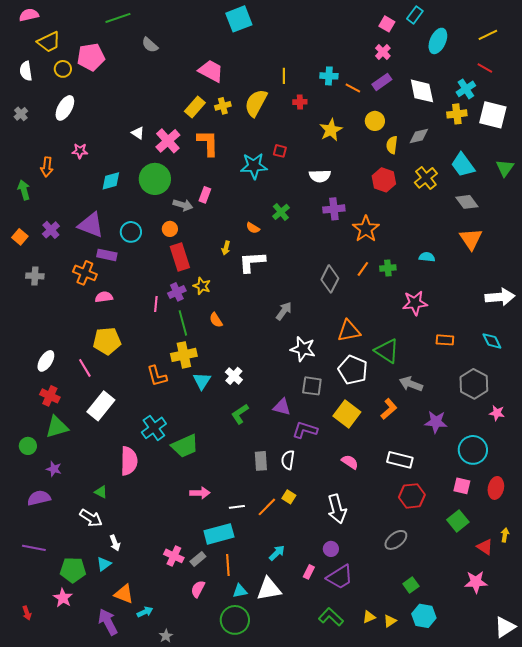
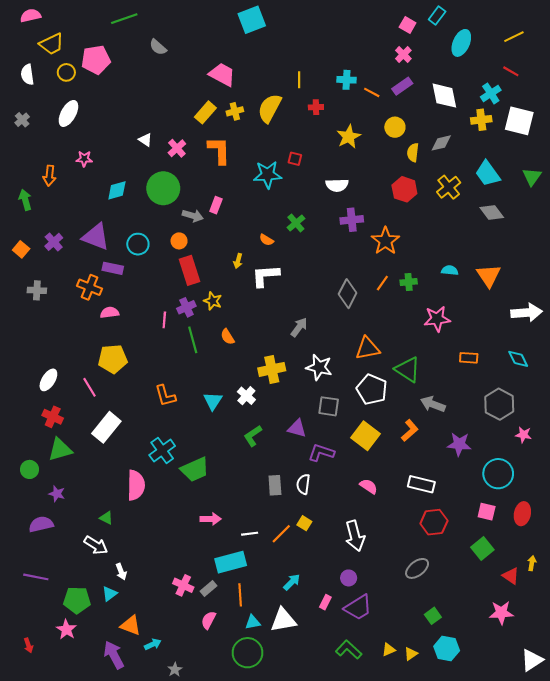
pink cross: (168, 141) -> (177, 148), size x0.7
orange triangle: (471, 239) -> (489, 276), moved
yellow cross: (184, 355) -> (272, 369), moved

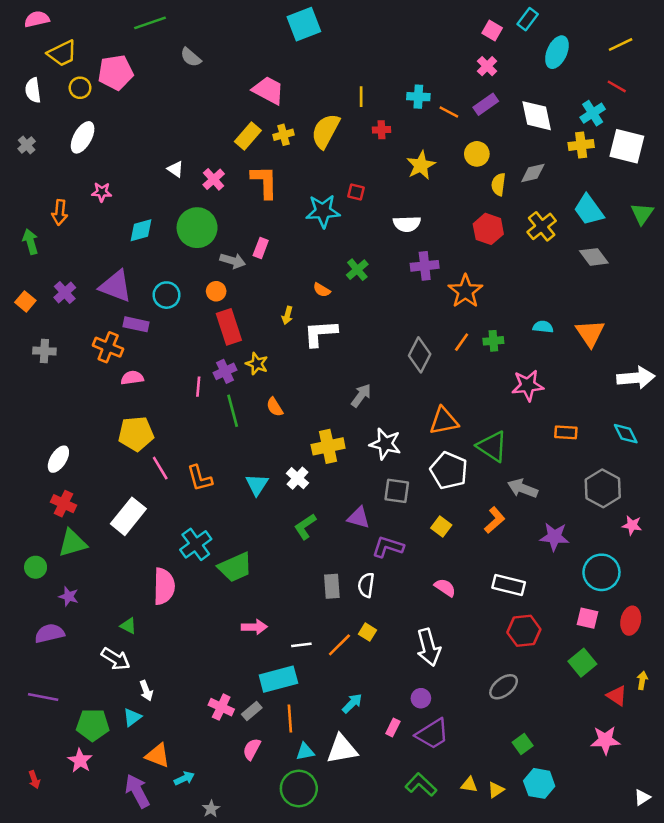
pink line: (90, 387) -> (160, 468), moved
yellow square: (365, 436) -> (441, 527), size x0.6
yellow triangle: (389, 650) -> (469, 785), turned 32
white triangle: (532, 660) -> (642, 797), size x0.6

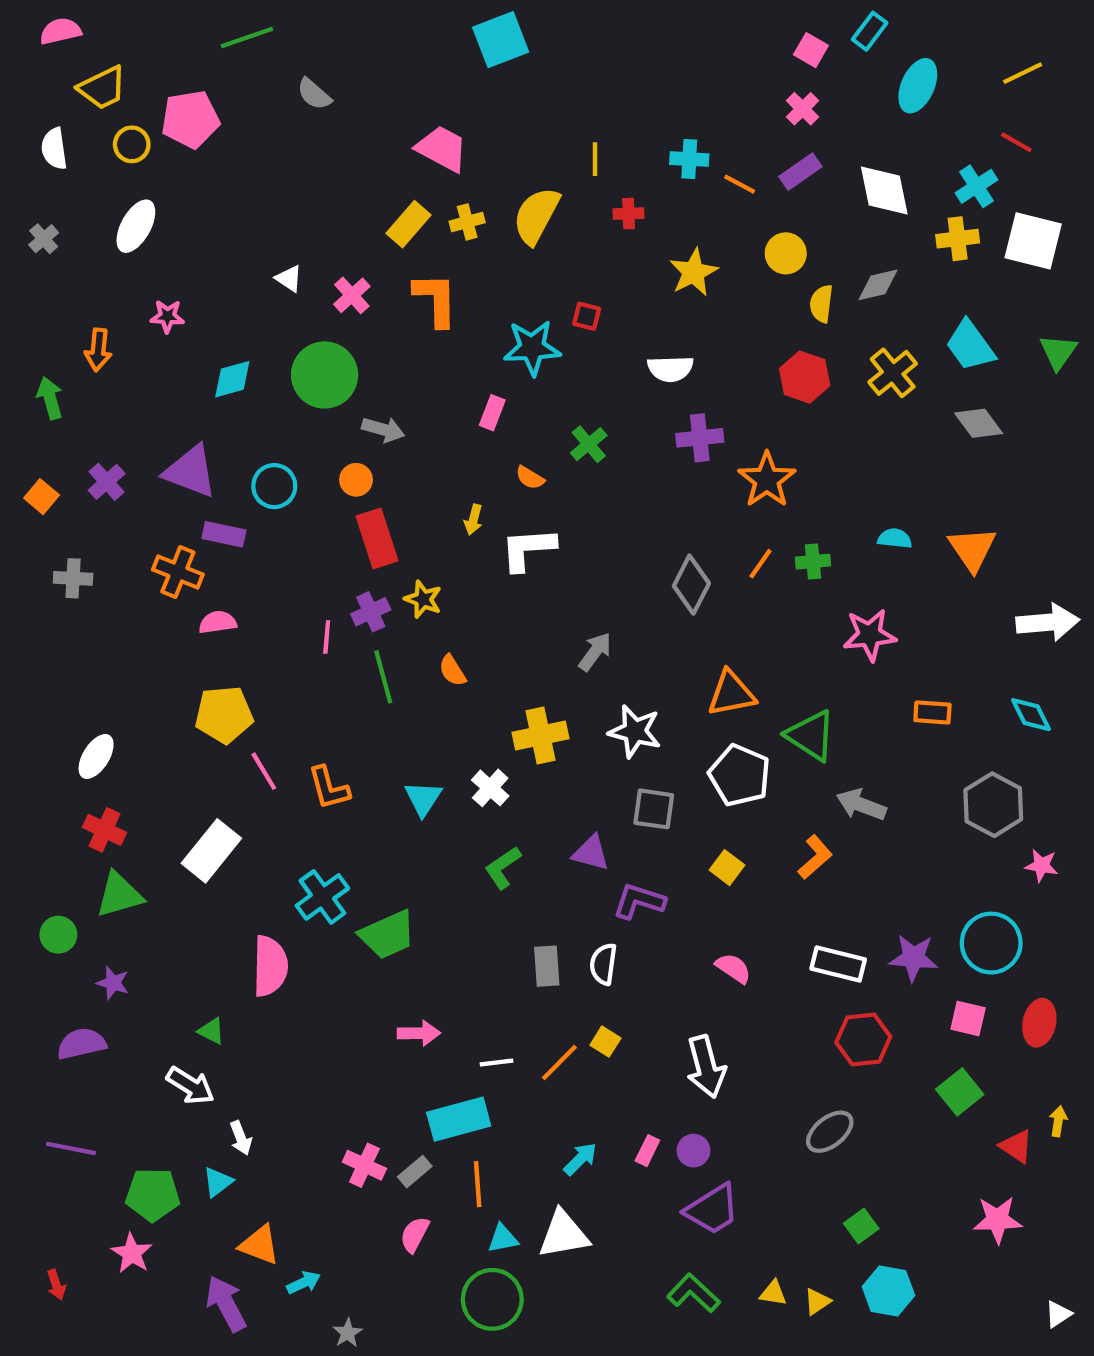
pink rectangle: (261, 248) -> (492, 413), moved
purple star: (554, 537) -> (914, 958), moved
pink rectangle: (393, 727) -> (647, 1151), moved

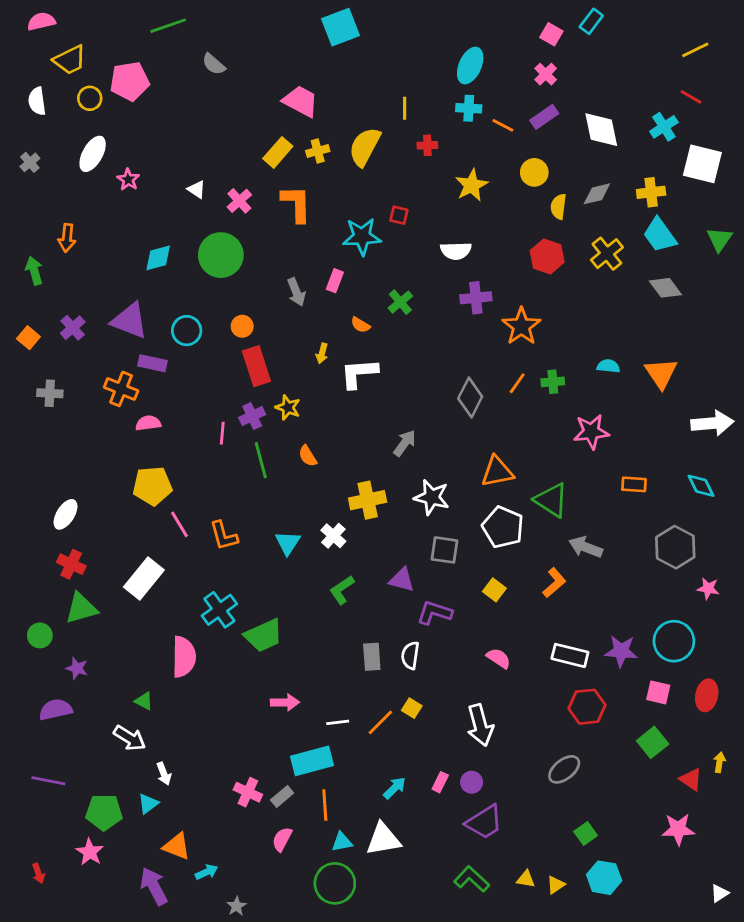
cyan ellipse: (918, 86) -> (470, 66), moved
yellow cross: (958, 239) -> (651, 192), moved
pink star: (167, 316) -> (128, 180), moved, turned 30
gray arrow: (383, 429) -> (296, 292), moved, turned 52

